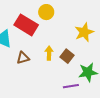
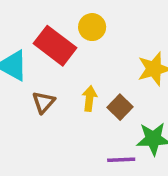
brown triangle: (23, 58) -> (44, 102), turned -40

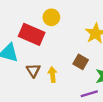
yellow arrow: (89, 99) -> (53, 74), moved

